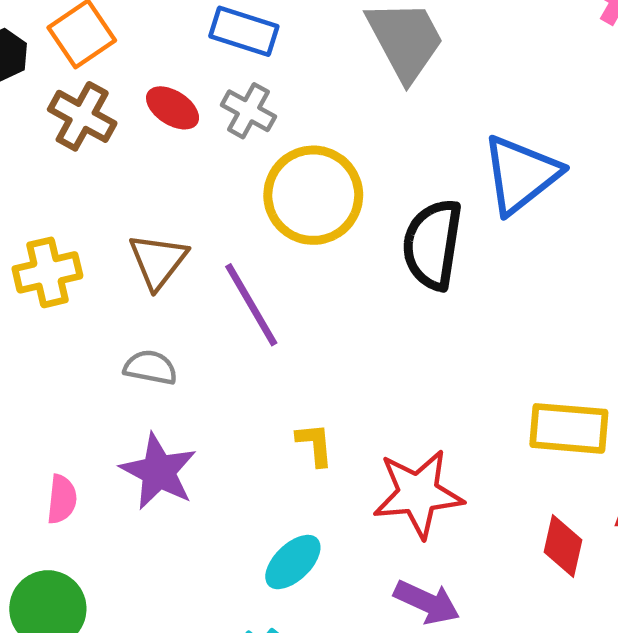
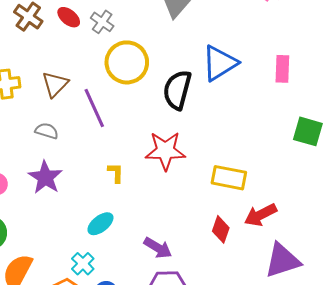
red star: (418, 494) -> (165, 151), moved

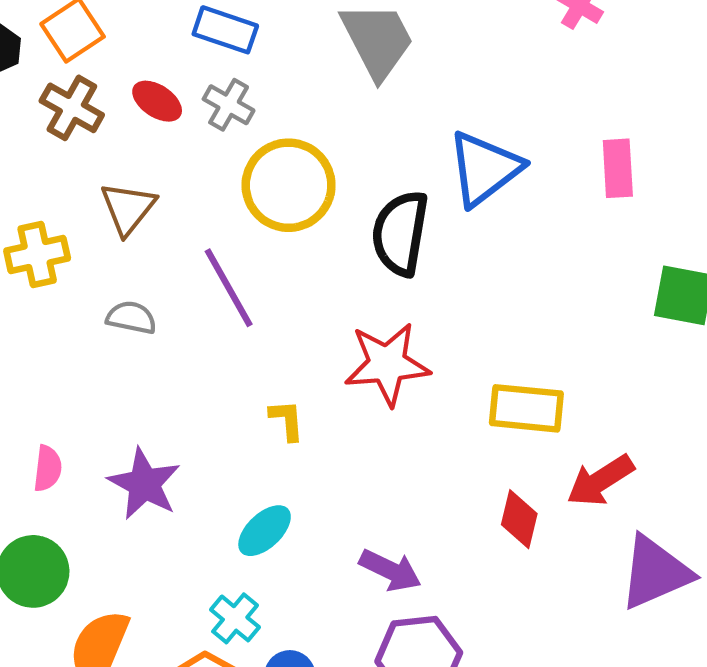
brown triangle: (55, 84) -> (128, 208), moved
gray semicircle: (47, 131) -> (131, 318), moved
purple star: (45, 177) -> (144, 484), moved

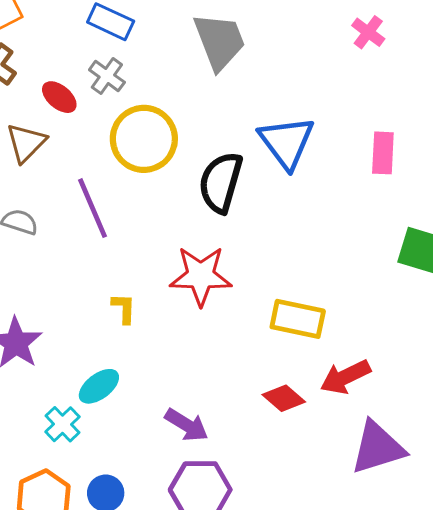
red ellipse: (157, 101) -> (59, 97), moved
blue triangle: (484, 168) -> (287, 142), turned -36
red diamond: (519, 519) -> (284, 398), turned -69
cyan cross: (235, 618) -> (62, 424), moved

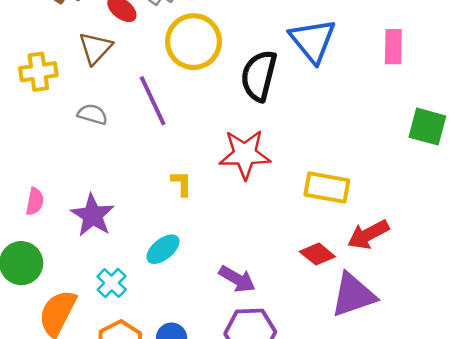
cyan cross: (62, 424) -> (112, 283), moved
purple triangle: (378, 448) -> (353, 295), moved

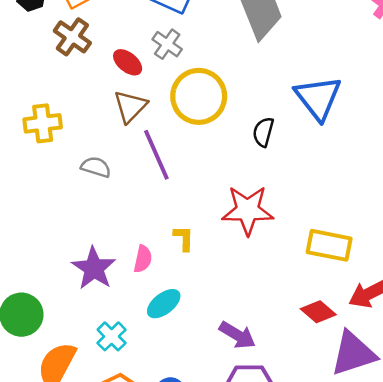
brown triangle: (95, 48) -> (130, 106), moved
black semicircle: (259, 76) -> (263, 132), size x0.6
pink semicircle: (35, 201) -> (143, 259), moved

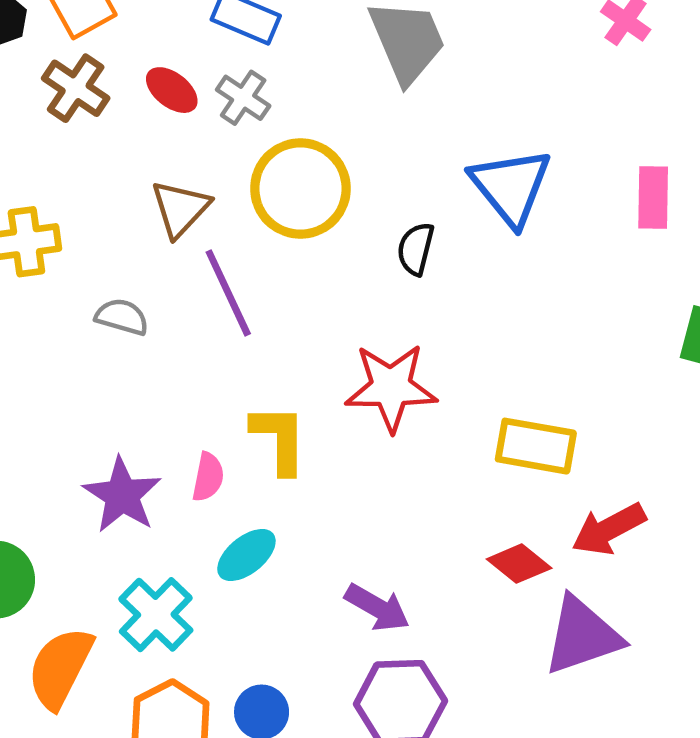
red ellipse: (128, 62) -> (172, 90), moved
yellow L-shape: (184, 238) -> (279, 439), size x1.6
cyan cross: (112, 336) -> (156, 615), size x1.4

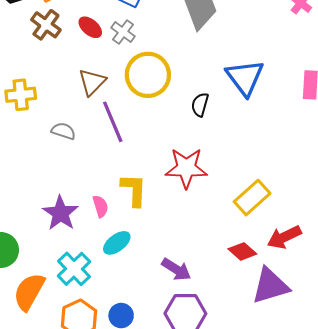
yellow rectangle: (536, 446) -> (252, 198), turned -54
pink semicircle: (208, 477) -> (100, 206), turned -30

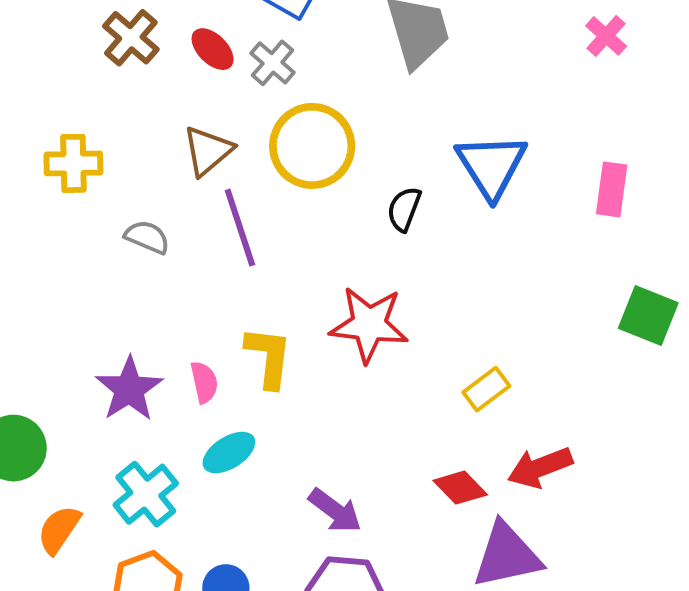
yellow rectangle: (252, 198) -> (486, 389), size x0.7
orange semicircle: (29, 292) -> (59, 530), size x0.7

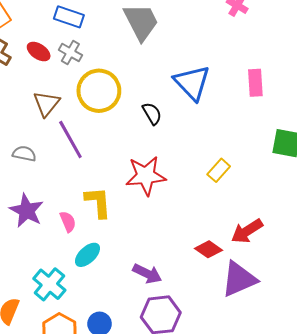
black semicircle: (404, 209) -> (152, 114), turned 140
purple star: (129, 389) -> (27, 211), moved
yellow rectangle: (486, 389) -> (219, 170), moved

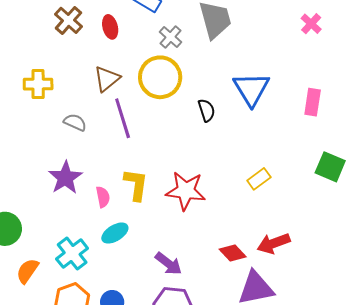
red ellipse: (39, 52) -> (110, 27), turned 30
gray cross: (70, 53) -> (171, 37), moved
red star: (146, 176) -> (186, 191), moved

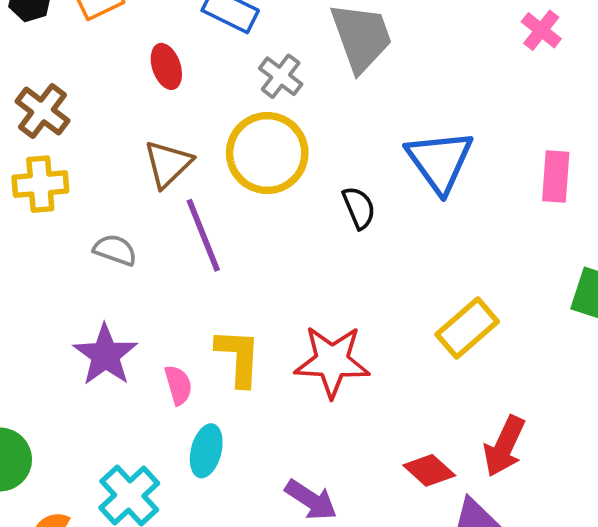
brown cross: (69, 20) -> (42, 111), moved
yellow rectangle: (259, 179) -> (467, 328), size x1.4
cyan ellipse: (115, 233) -> (206, 451), turned -40
red arrow: (274, 243) -> (504, 446), turned -40

